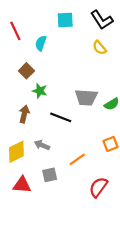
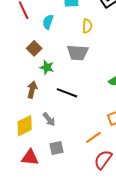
yellow semicircle: (99, 48) -> (87, 26), moved, turned -136
gray trapezoid: (86, 97) -> (78, 53), moved
gray arrow: (42, 145) -> (49, 119), turned -152
orange line: (77, 159) -> (93, 137), moved

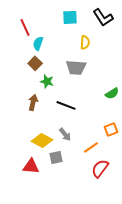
cyan semicircle: (48, 22) -> (38, 43), moved
gray arrow: (49, 119) -> (65, 134), moved
yellow diamond: (25, 126) -> (42, 140), moved, turned 55

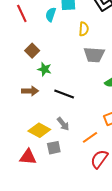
cyan semicircle: (38, 43) -> (51, 15), moved
gray trapezoid: (76, 67) -> (94, 55), moved
brown arrow: (33, 102) -> (30, 91), turned 77

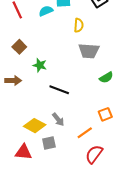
cyan semicircle: (51, 15) -> (46, 11), turned 48
brown square: (32, 51) -> (19, 47), moved
brown arrow: (30, 91) -> (13, 81), moved

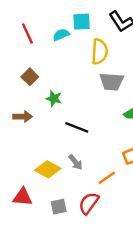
yellow semicircle: (79, 25) -> (100, 52), size x1.5
gray square: (49, 143) -> (59, 207), moved
red triangle: (23, 152) -> (23, 197), moved
red semicircle: (94, 154) -> (89, 203), moved

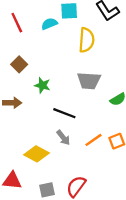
gray trapezoid: (112, 82) -> (89, 81), moved
gray arrow: (76, 162) -> (63, 138), moved
orange line: (107, 178) -> (93, 140), moved

